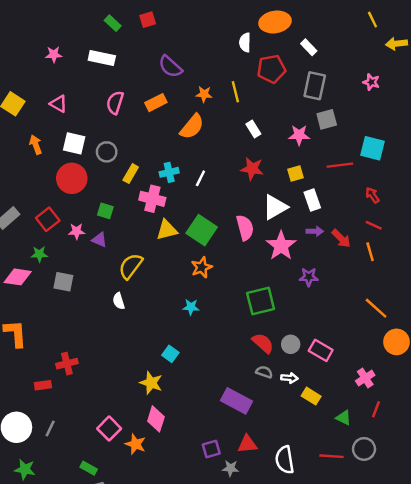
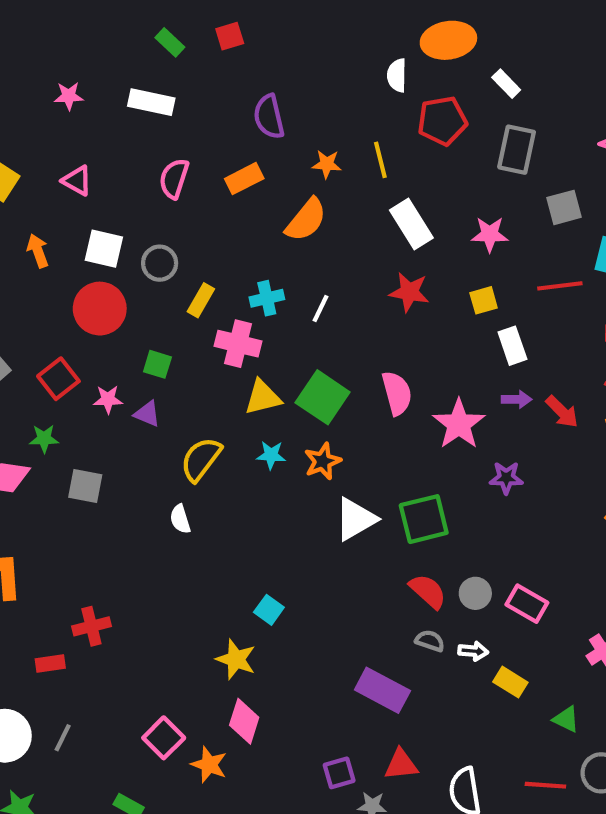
purple semicircle: (170, 66) -> (269, 117), turned 35
gray square: (327, 119) -> (564, 207), moved
white rectangle: (253, 129) -> (411, 224), size x1.6
white triangle: (275, 207) -> (356, 519), moved
cyan star: (191, 307) -> (271, 455), moved

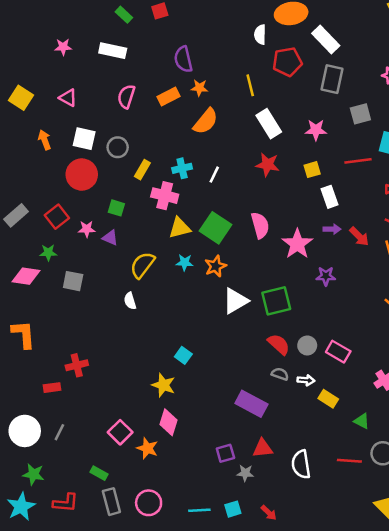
white rectangle: (506, 84) -> (326, 39), size x1.6
orange star: (327, 164) -> (199, 88), moved

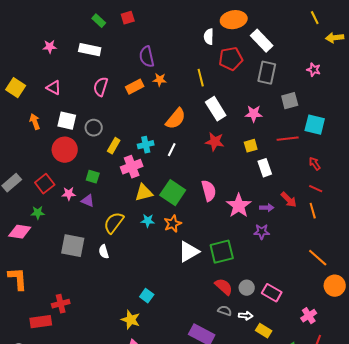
orange semicircle: (206, 121) -> (176, 119), moved
pink cross: (165, 196) -> (132, 167), turned -35
purple arrow: (332, 229) -> (267, 208), moved
gray square: (73, 281) -> (73, 246), moved, size x1.4
red rectangle: (52, 388) -> (41, 322), size x1.5

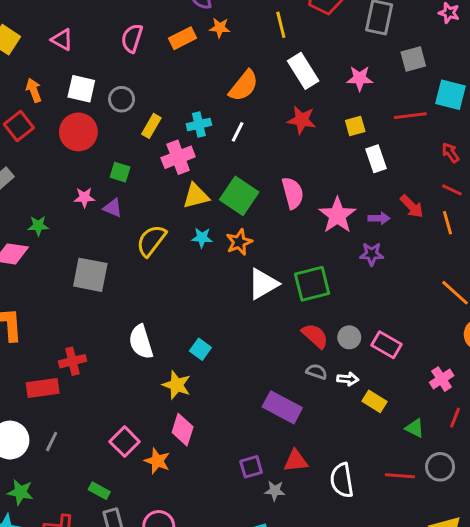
red square: (45, 184) -> (19, 126), moved
white semicircle: (104, 252) -> (141, 342), moved, size x1.6

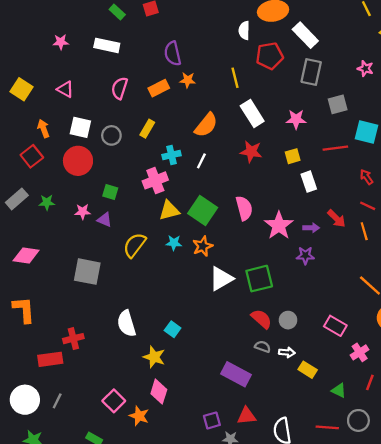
yellow rectangle: (151, 126) -> (147, 129), moved
green star: (38, 226) -> (47, 202), moved
pink rectangle: (386, 345) -> (335, 326), moved

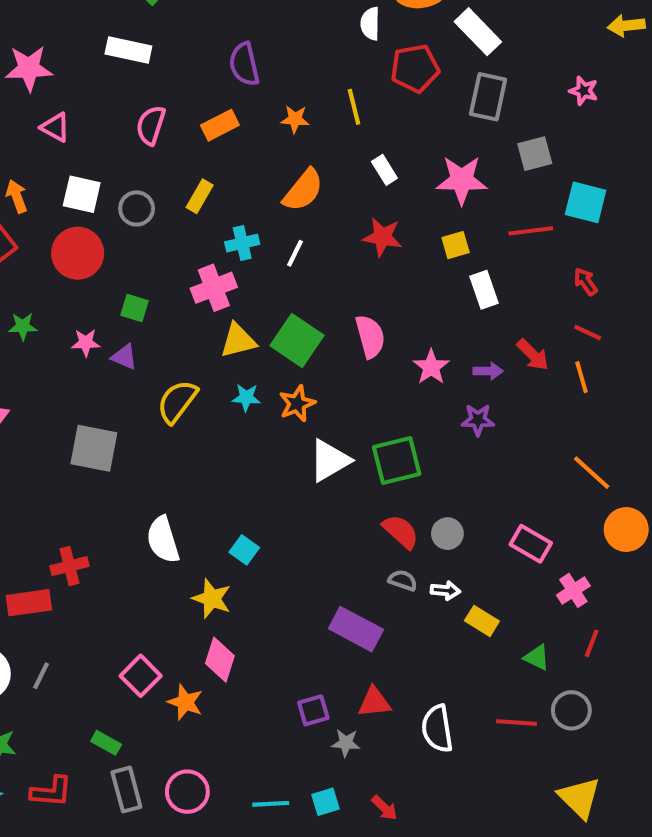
pink star: (61, 42) -> (29, 68), moved, size x1.6
orange star: (188, 80) -> (295, 119), moved
white rectangle: (252, 114) -> (384, 170), size x0.6
pink star: (296, 119) -> (462, 180), size x1.4
pink star: (279, 225) -> (431, 367), size x0.7

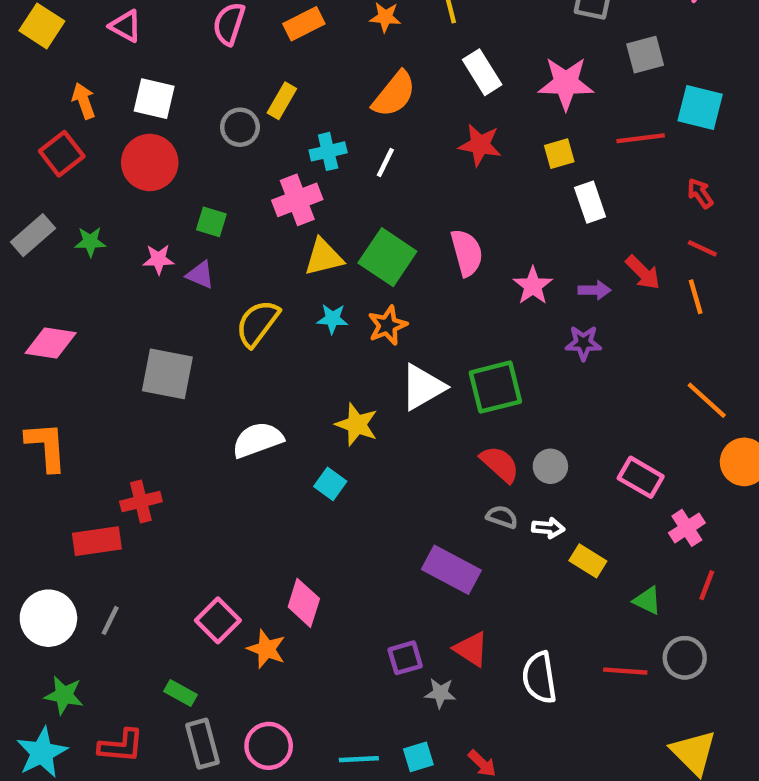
white rectangle: (384, 170) -> (482, 72), size x1.4
gray circle: (137, 208) -> (240, 127), moved
white semicircle: (163, 540) -> (258, 440), moved, turned 87
yellow star: (212, 599) -> (357, 424), moved
red triangle: (374, 702) -> (471, 649), turned 39

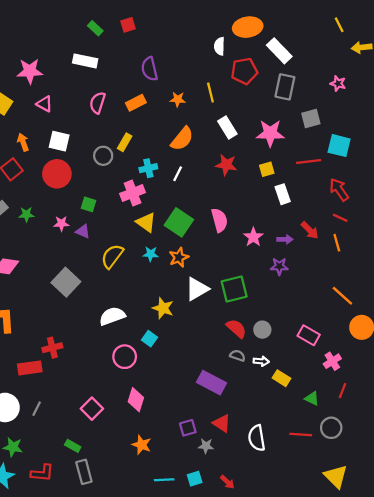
red arrow: (700, 193) -> (339, 190), size x1.5
yellow triangle: (324, 257) -> (146, 222), turned 50
gray square: (167, 374) -> (66, 282), turned 32
orange star: (266, 649) -> (142, 445), moved
pink circle: (269, 746) -> (125, 357), moved

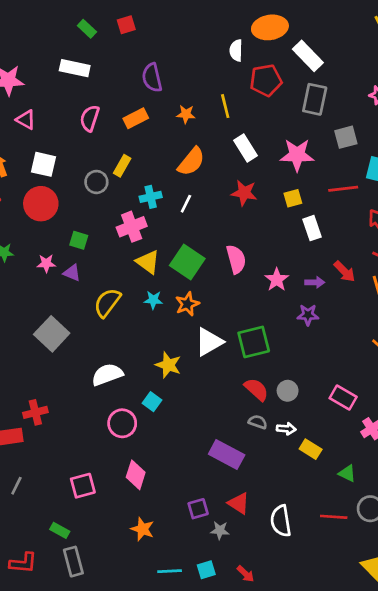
pink square: (92, 409) -> (83, 486), turned 30

